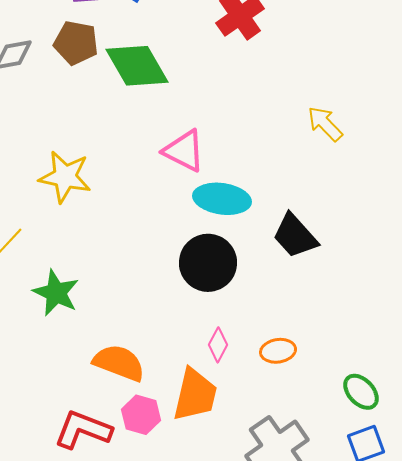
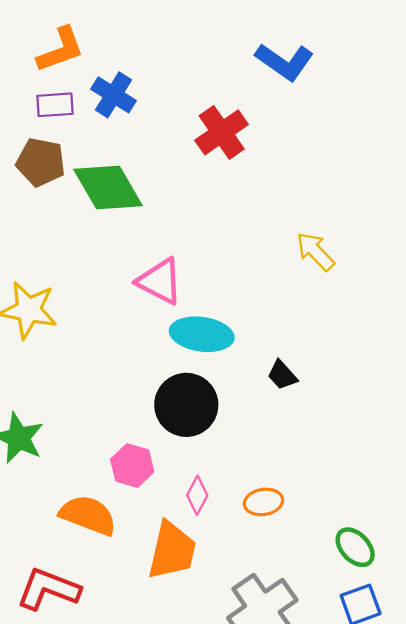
black trapezoid: (295, 236) -> (282, 375), size x0.6
pink hexagon: (141, 415) -> (132, 466), moved

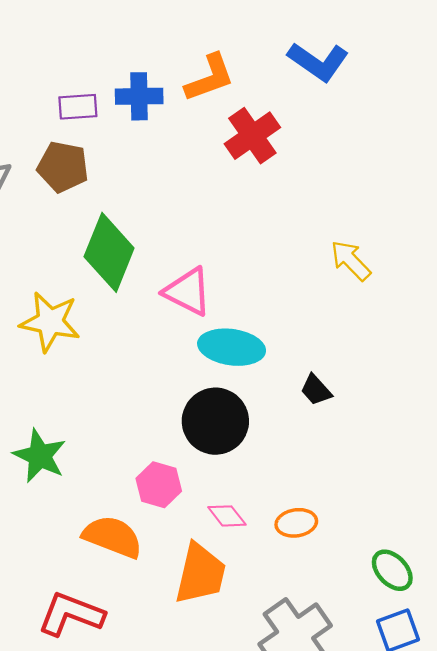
orange L-shape: (61, 50) -> (210, 78), moved
blue cross: (113, 95) -> (139, 96), turned -33
green diamond: (108, 188) -> (109, 252), moved, turned 52
pink diamond: (197, 495) -> (227, 516), turned -66

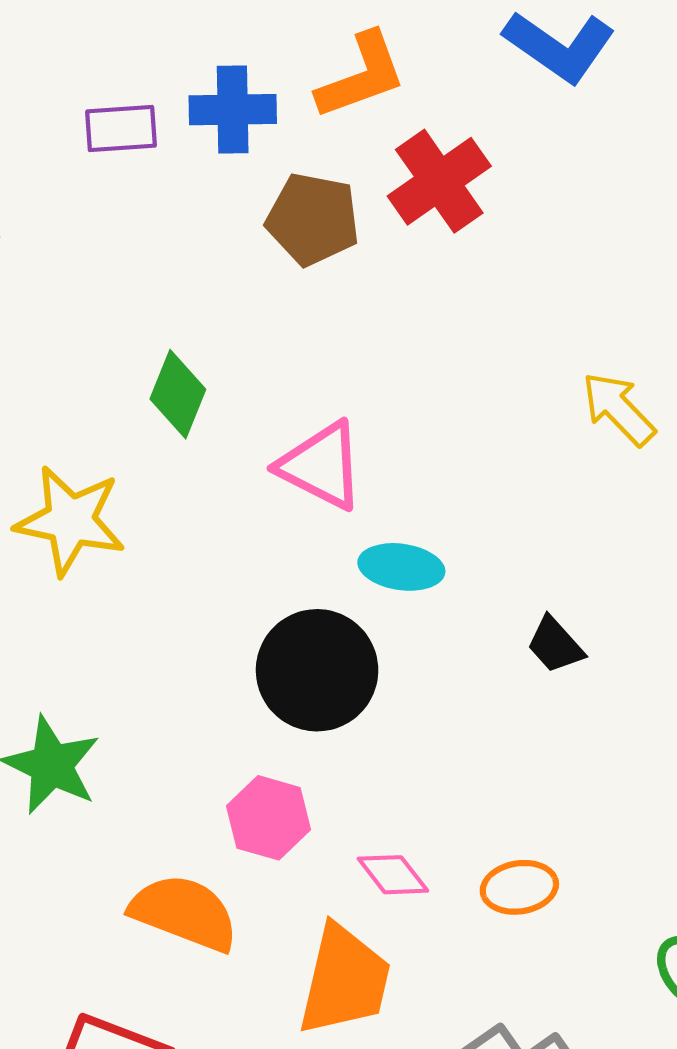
brown pentagon: (63, 167) -> (313, 219), moved
green diamond: (109, 252) -> (178, 394), size x0.6
cyan ellipse: (232, 347) -> (401, 567), size x0.7
black circle: (215, 421) -> (317, 670), moved

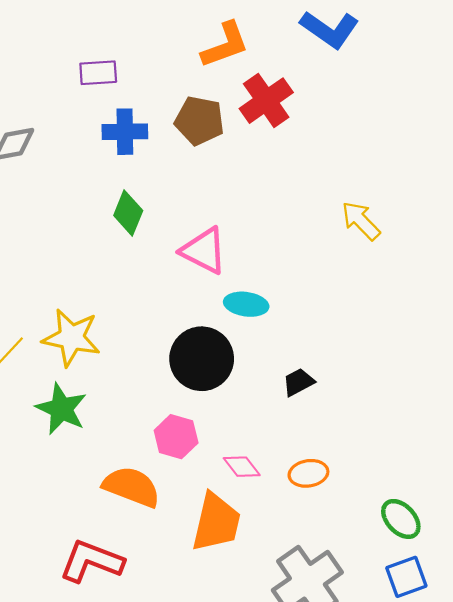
blue cross: (233, 110) -> (125, 132), moved
yellow star: (70, 521) -> (71, 338), moved
black trapezoid: (555, 645) -> (298, 382), moved, turned 104

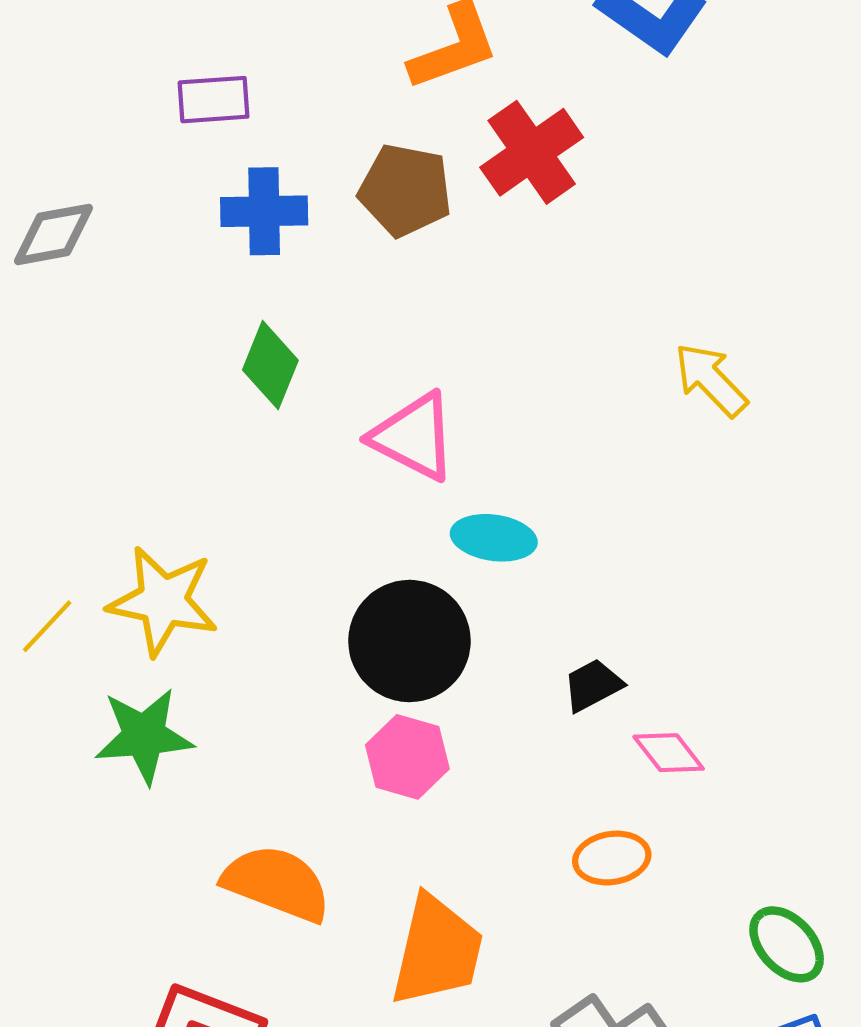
green star: (61, 409) -> (144, 736), turned -30
pink hexagon: (176, 437) -> (407, 757), moved
pink diamond: (242, 467) -> (669, 753), moved

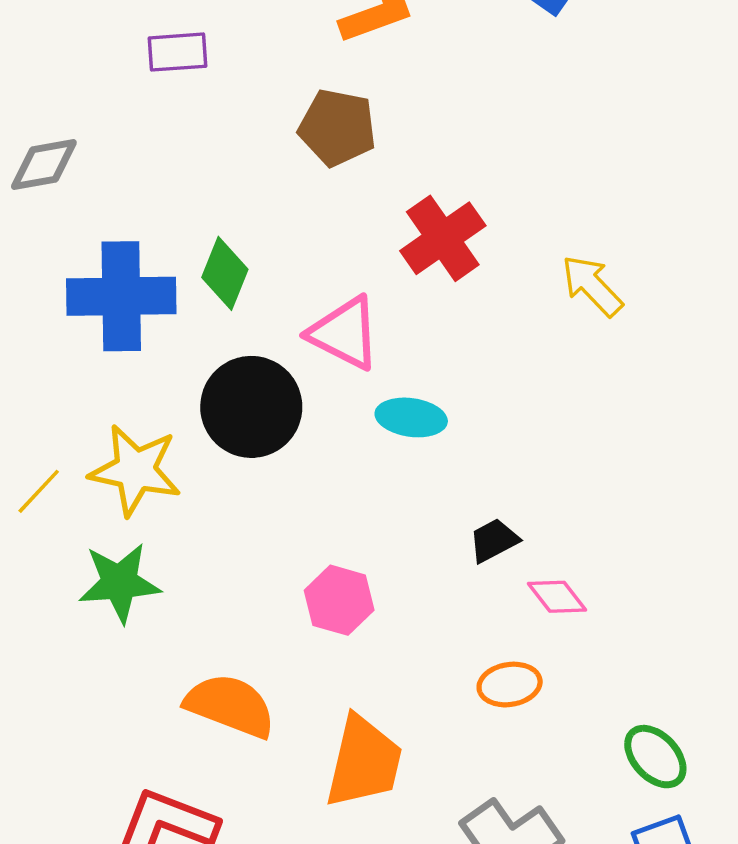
red cross: (532, 152) -> (443, 238), moved
blue cross: (264, 211) -> (121, 296), moved, size x1.5
black circle: (409, 641) -> (251, 407), moved

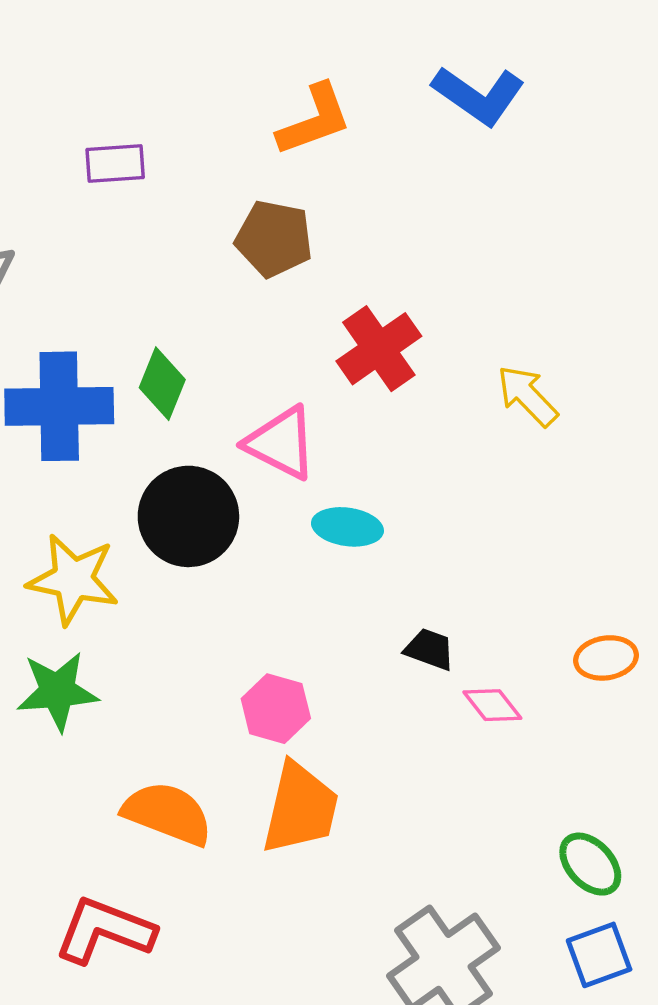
black trapezoid: (494, 540) -> (430, 649), turned 48
orange ellipse: (510, 685) -> (606, 658), moved
orange trapezoid: (364, 762) -> (300, 808), moved

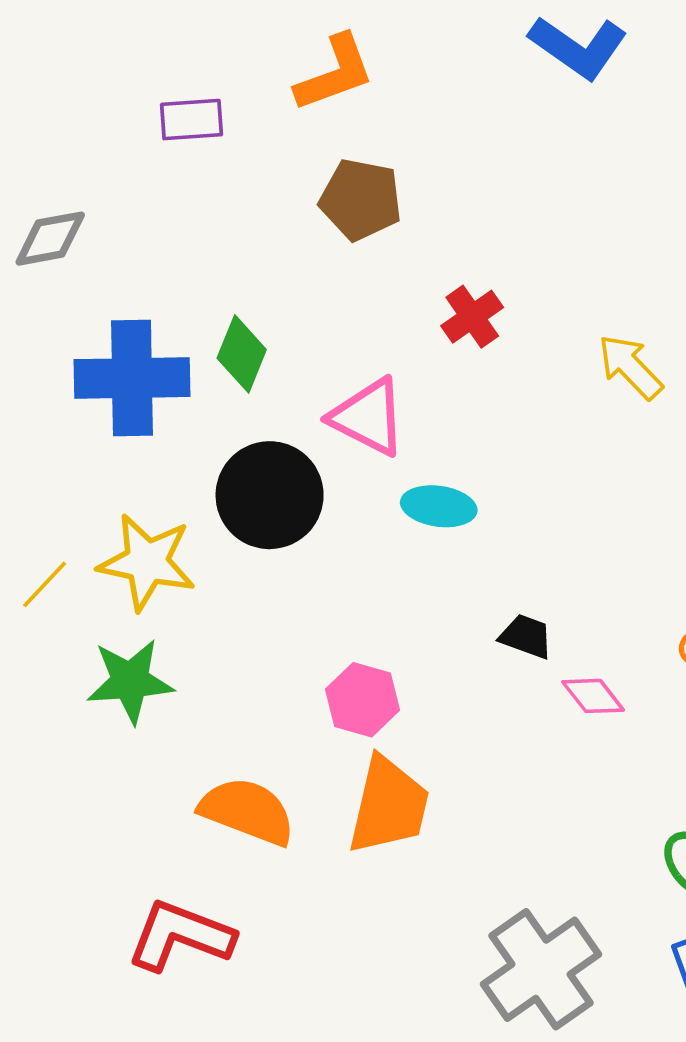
orange L-shape: (314, 120) -> (335, 73), moved
red cross: (379, 349) -> (472, 317), size x0.7

